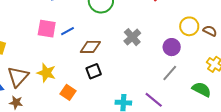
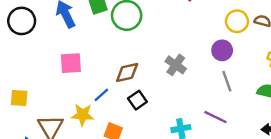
blue line: (68, 31) -> (101, 95), moved
gray cross: (132, 37) -> (176, 65), moved
gray line: (170, 73) -> (227, 81), turned -48

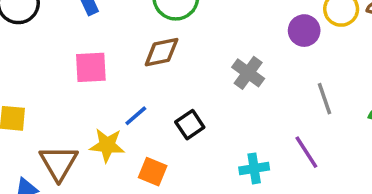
purple circle: (222, 50) -> (304, 31), moved
brown diamond: (127, 73) -> (162, 52), moved
purple line: (216, 117) -> (306, 152), turned 30

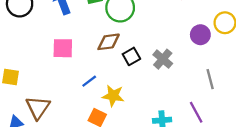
black square: (190, 125) -> (131, 56), moved
yellow star: (107, 145) -> (113, 96), moved

